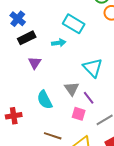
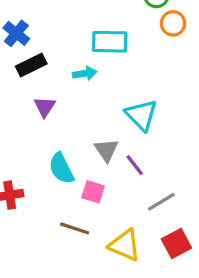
cyan rectangle: (74, 24) -> (110, 42), turned -30
pink square: (79, 114) -> (93, 192), moved

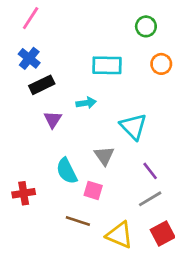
orange circle: (173, 23) -> (161, 64), moved
cyan arrow: (85, 73) -> (86, 103), moved
purple line: (135, 165) -> (150, 171), moved

